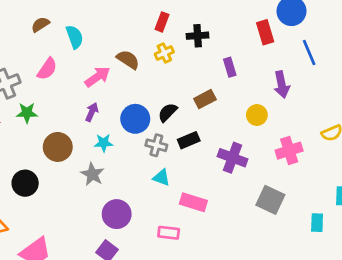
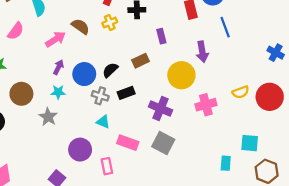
purple arrow: (92, 112) -> (58, 67), moved
yellow circle: (257, 115) -> (181, 75), size x1.6
gray square: (270, 200) -> (163, 143), moved
purple circle: (117, 214) -> (80, 150), moved
pink rectangle: (169, 233) -> (107, 166), turned 70

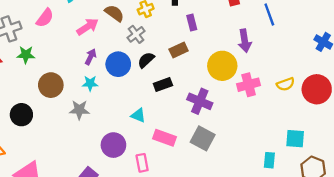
purple rectangle: (161, 36) -> (192, 23), moved
gray cross: (100, 96) -> (136, 34), moved, turned 35
pink cross: (206, 105) -> (249, 85), moved
gray star: (48, 117) -> (79, 110), turned -30

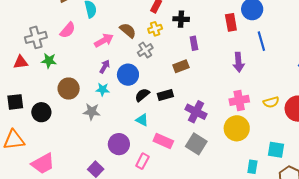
black semicircle: (146, 60) -> (142, 95), moved
yellow circle: (222, 66) -> (237, 128), moved
pink rectangle: (142, 163) -> (142, 161), turned 35

